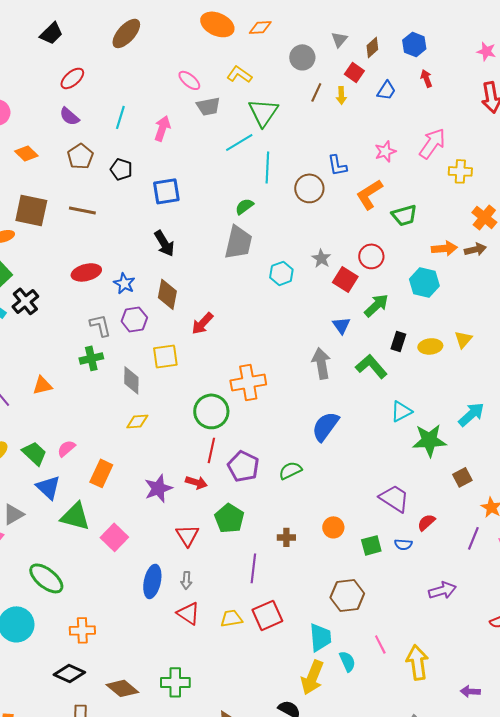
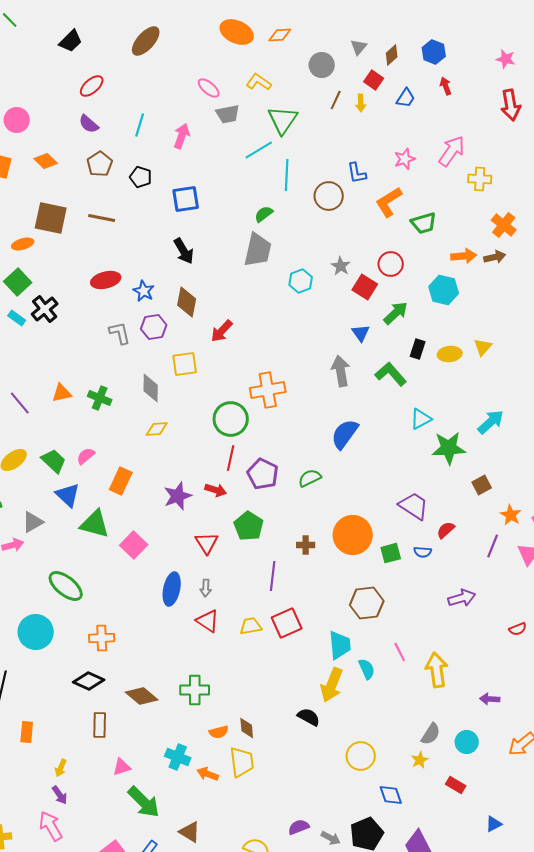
green cross: (91, 358) -> (100, 398), moved, turned 35
orange circle: (333, 527) -> (353, 535), size x1.8

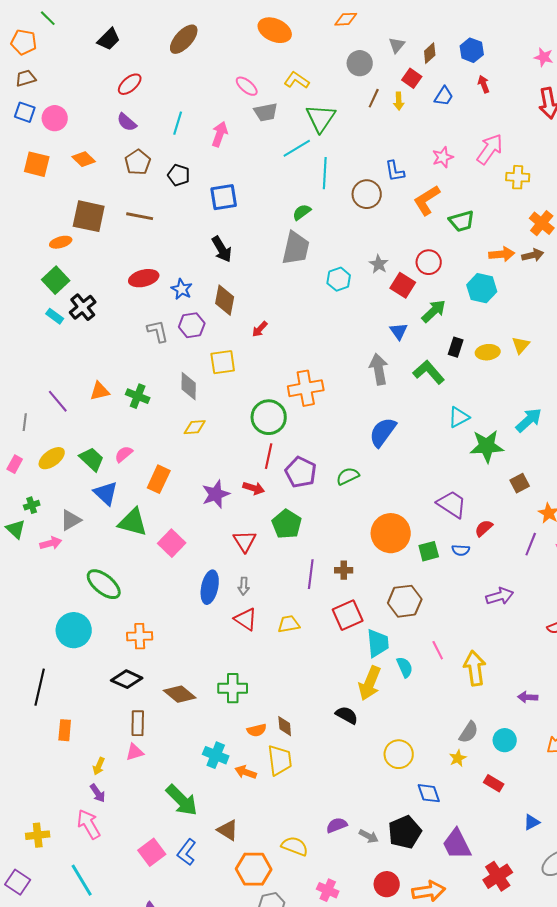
orange diamond: (280, 35) -> (346, 19), moved
red arrow: (222, 331) -> (260, 329), size x0.7
brown cross: (306, 545) -> (344, 570), moved
red square: (287, 623) -> (348, 615), moved
pink triangle: (122, 767) -> (135, 752), moved

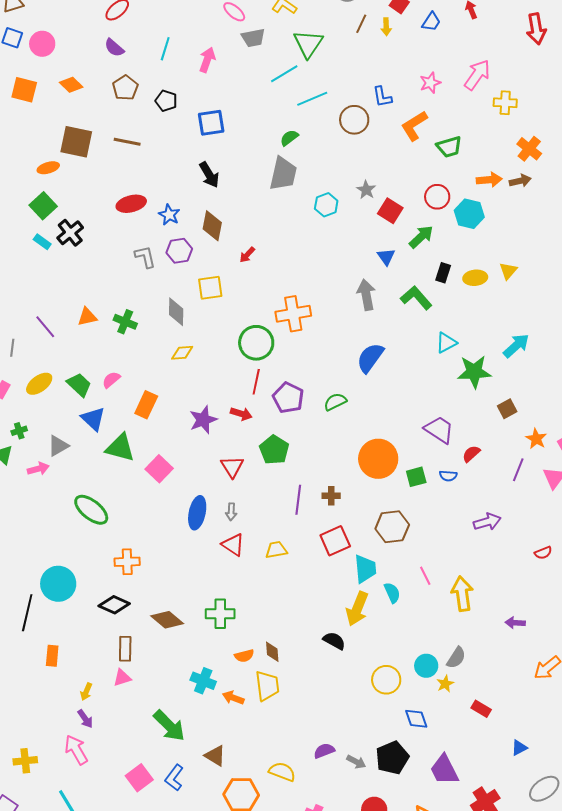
cyan line: (325, 173) -> (312, 99), turned 64
red circle: (429, 262) -> (437, 197), moved
cyan circle: (74, 630) -> (58, 584), moved
cyan circle: (505, 740) -> (426, 666), moved

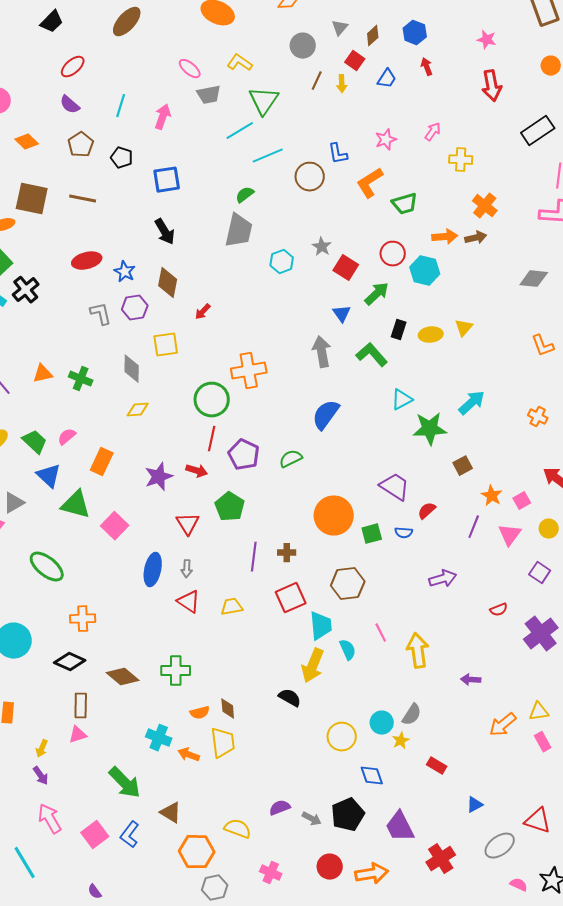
pink arrow: (477, 75) -> (433, 132), size x0.6
pink arrow: (76, 750) -> (50, 819), moved

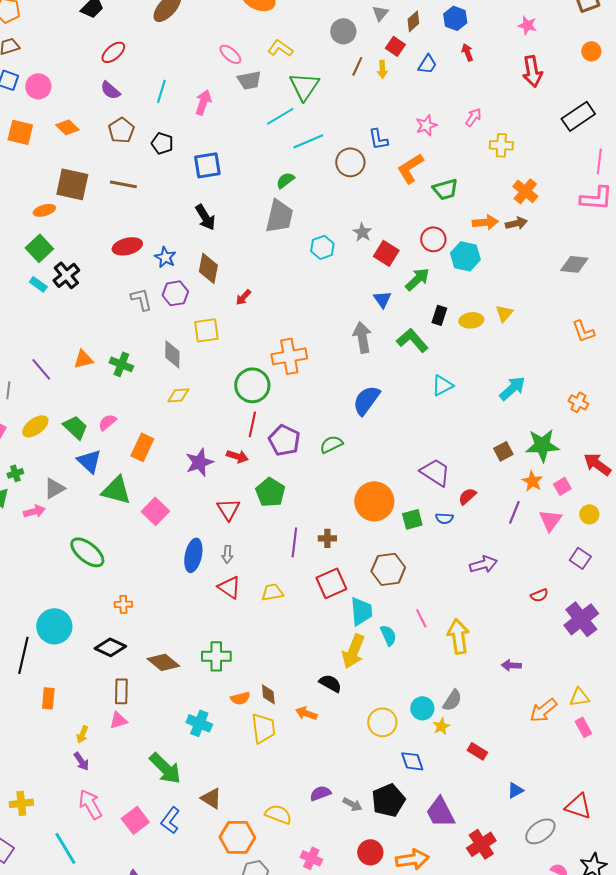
green star: (430, 429) -> (542, 445), moved
orange cross: (83, 619) -> (123, 604), size x0.7
orange arrow: (189, 755) -> (306, 713), moved

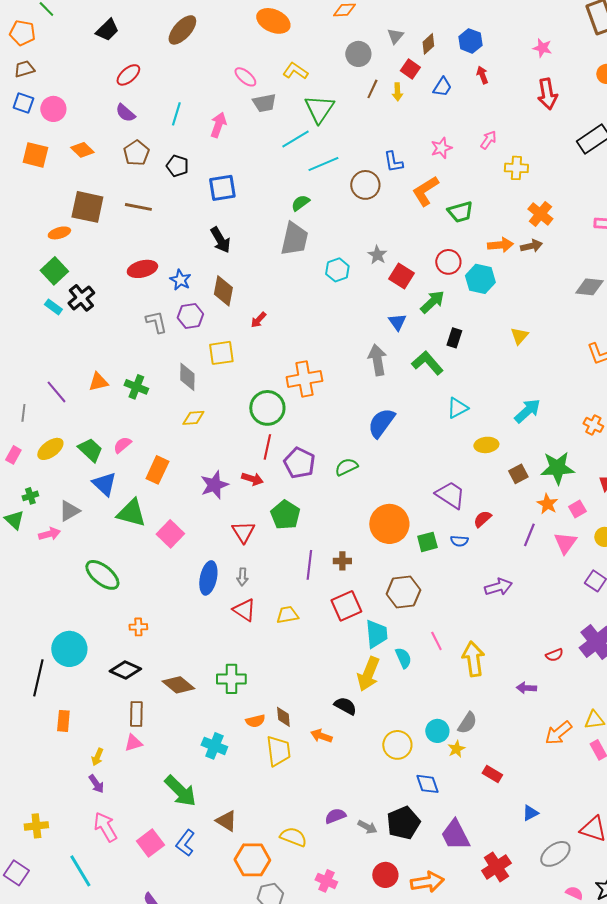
yellow ellipse: (471, 320) -> (486, 445), moved
red semicircle: (539, 595) -> (554, 655), moved

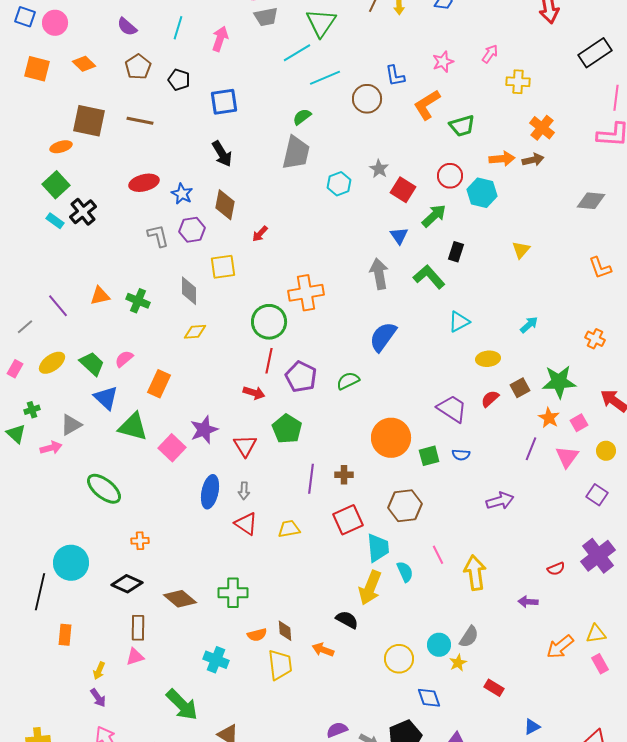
cyan arrow: (527, 411) -> (529, 325), size x0.7
gray line: (23, 413) -> (25, 327), turned 42
purple star: (214, 485) -> (204, 430), moved
red semicircle: (482, 519) -> (490, 399), moved

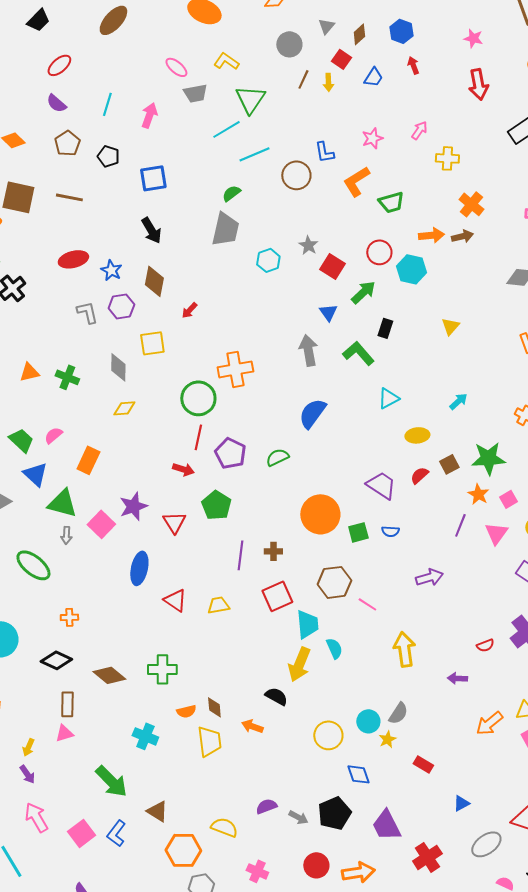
gray arrow: (244, 491) -> (66, 535), moved
pink line: (438, 555) -> (367, 604), moved, turned -30

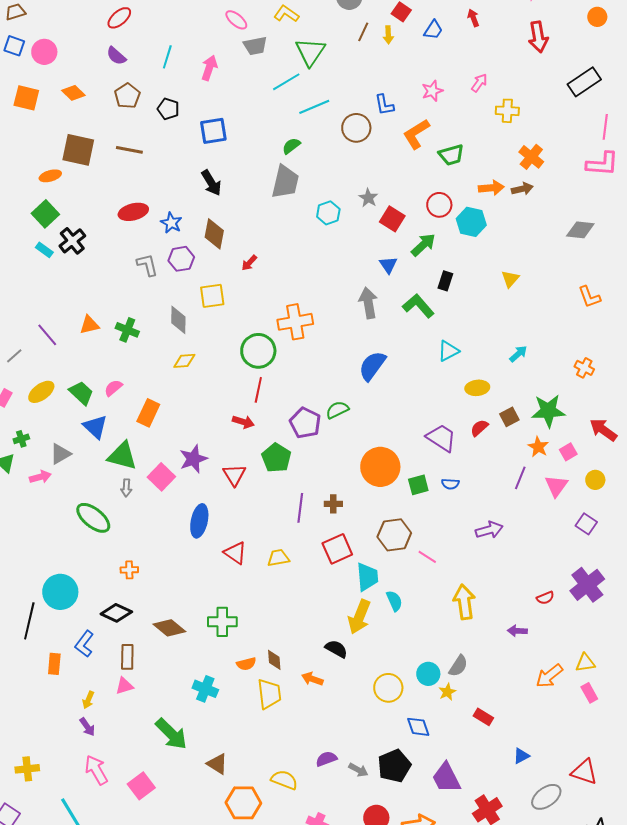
purple pentagon: (230, 453) -> (305, 423), moved
blue L-shape: (116, 833) -> (84, 644), moved

